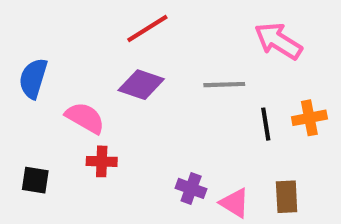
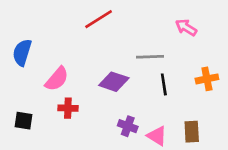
pink arrow: (278, 41) -> (186, 27), size x0.7
purple diamond: (141, 85) -> (114, 82), moved
pink semicircle: (85, 118) -> (57, 79), turned 100
black line: (266, 124) -> (164, 84), moved

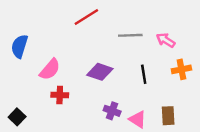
pink arrow: (186, 27) -> (166, 40), moved
gray line: (150, 57) -> (130, 35), moved
black square: (23, 121) -> (17, 117), moved, turned 35

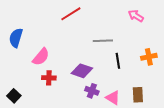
gray line: (130, 35) -> (103, 41), moved
pink arrow: (166, 40) -> (136, 16), moved
purple diamond: (100, 72) -> (82, 71), moved

